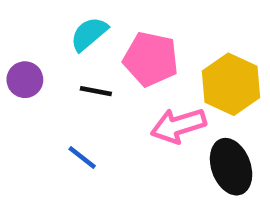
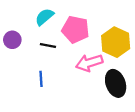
blue line: (82, 158) -> (41, 79), turned 49

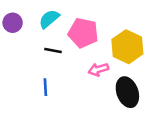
purple circle: (12, 40) -> (13, 23), moved
pink arrow: (89, 63) -> (98, 69), size x0.7

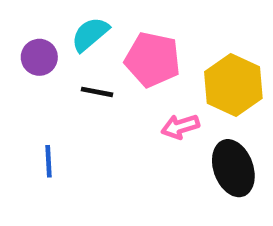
purple circle: (13, 23) -> (39, 57), moved
blue line: (45, 87) -> (49, 161), moved

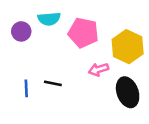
cyan semicircle: (90, 34) -> (49, 19), turned -145
black line: (97, 92) -> (53, 83), moved

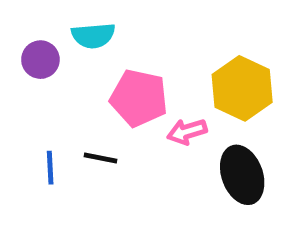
pink pentagon: (83, 33) -> (139, 98), moved

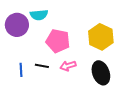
purple circle: (40, 60) -> (17, 25), size x1.5
pink arrow: (187, 132) -> (68, 66), moved

